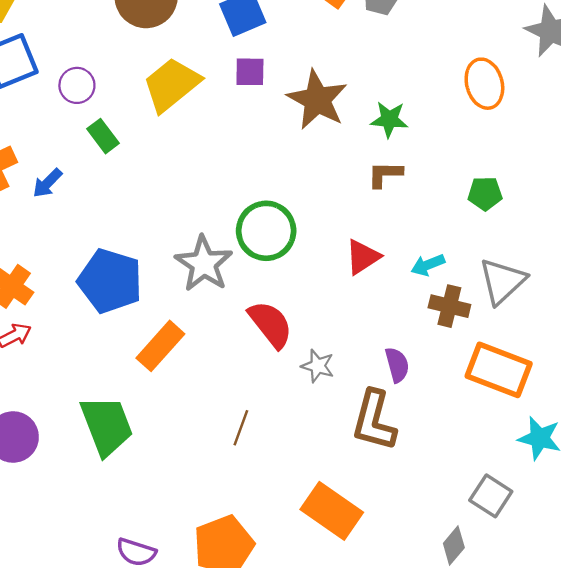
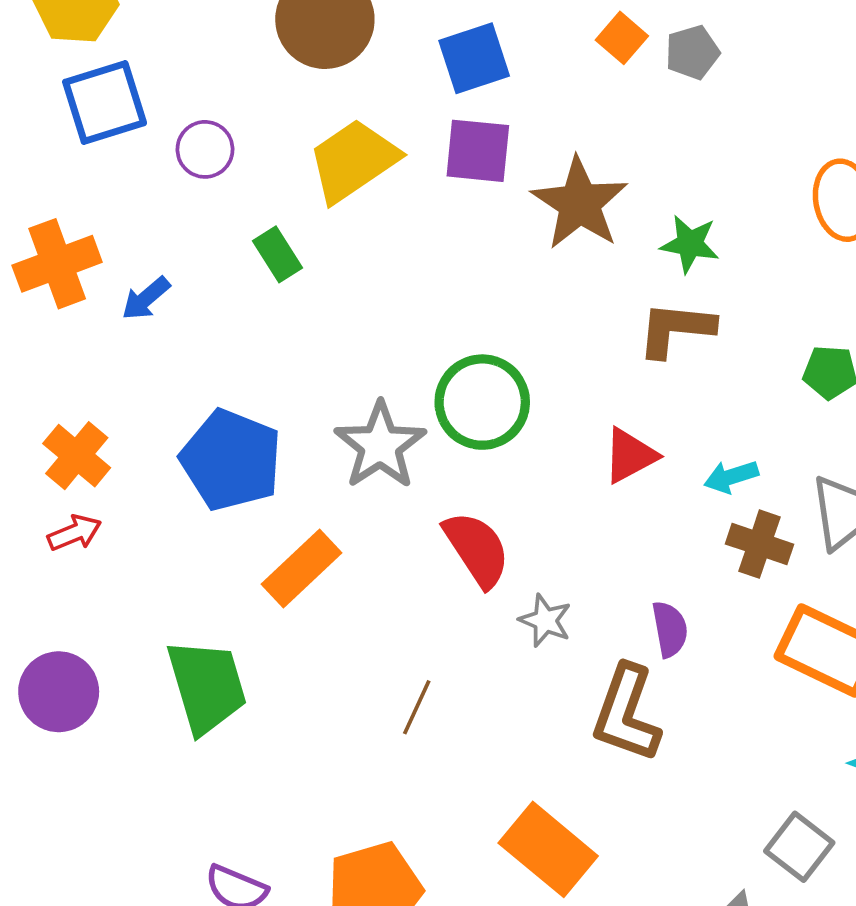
purple square: (250, 72) -> (478, 151), size x1.4
green rectangle: (103, 136) -> (278, 254), moved
brown L-shape: (385, 174) -> (676, 329), size x1.4

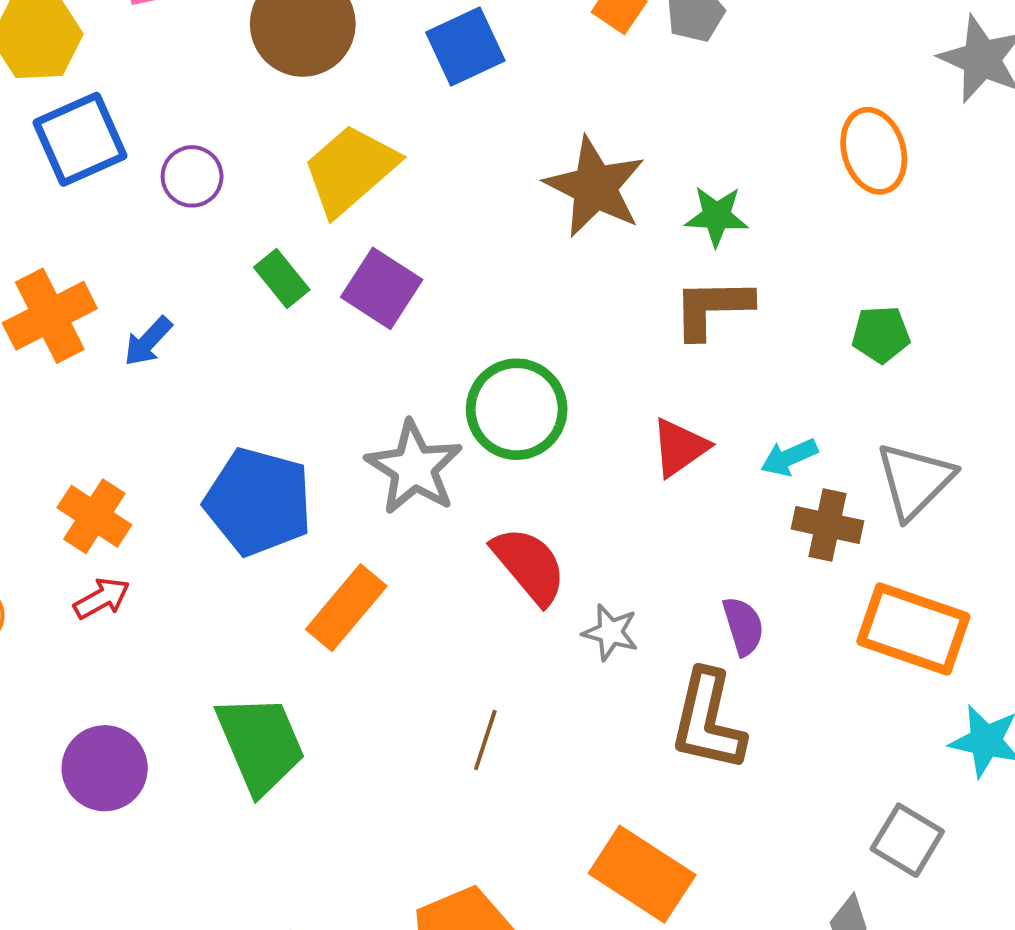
purple square: (478, 151) -> (382, 288), moved, turned 34

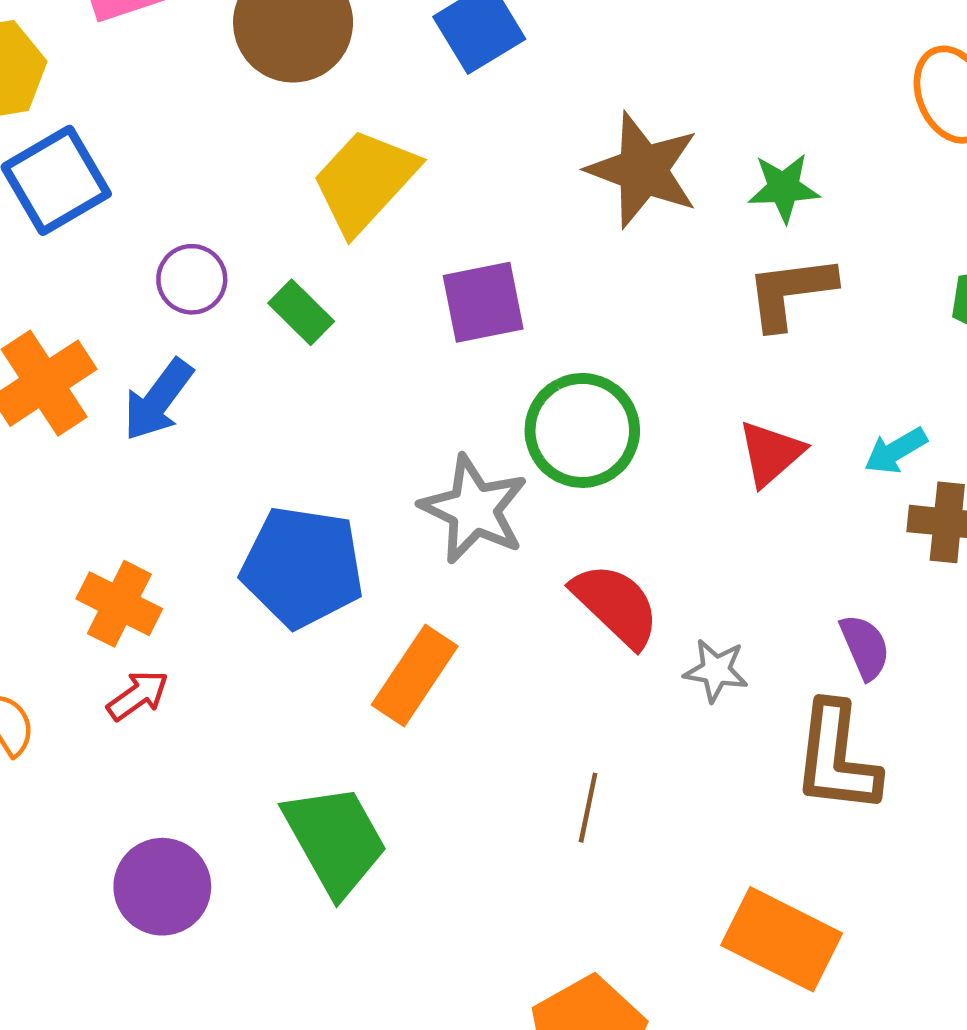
purple circle: (192, 176) -> (192, 279), moved
purple square: (382, 288) -> (483, 302), moved, turned -38
blue arrow: (148, 341) -> (158, 400), size x1.4

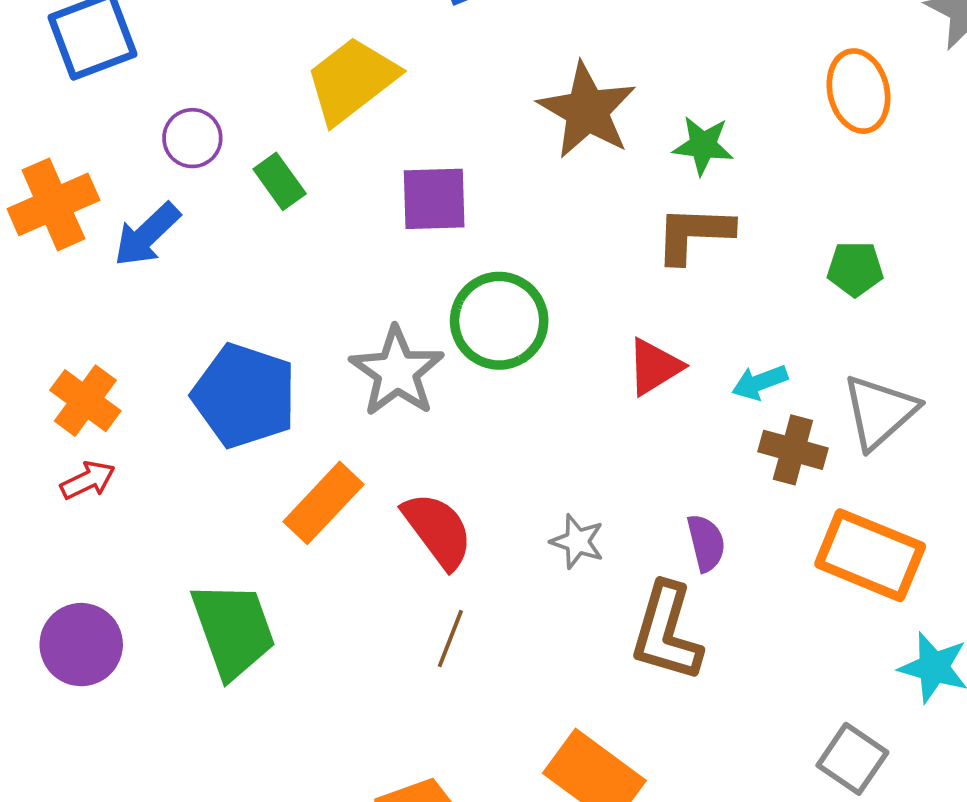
red semicircle: (616, 605) -> (438, 530), moved

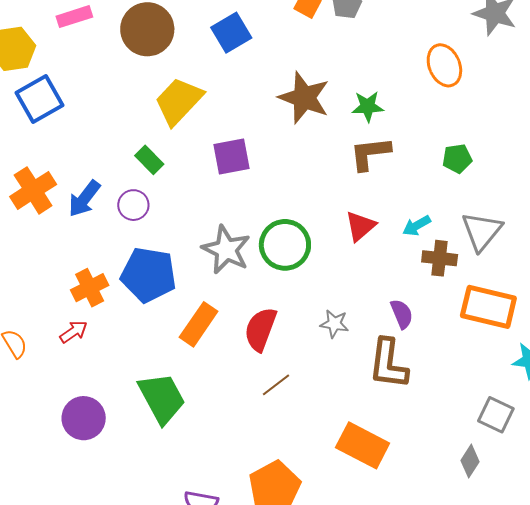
purple circle: (192, 138) -> (133, 205), moved
green circle: (499, 321) -> (285, 245), moved
orange cross: (85, 401) -> (90, 288), moved, turned 36
red semicircle: (438, 530) -> (261, 329), turned -114
brown line: (450, 639) -> (276, 385), turned 40

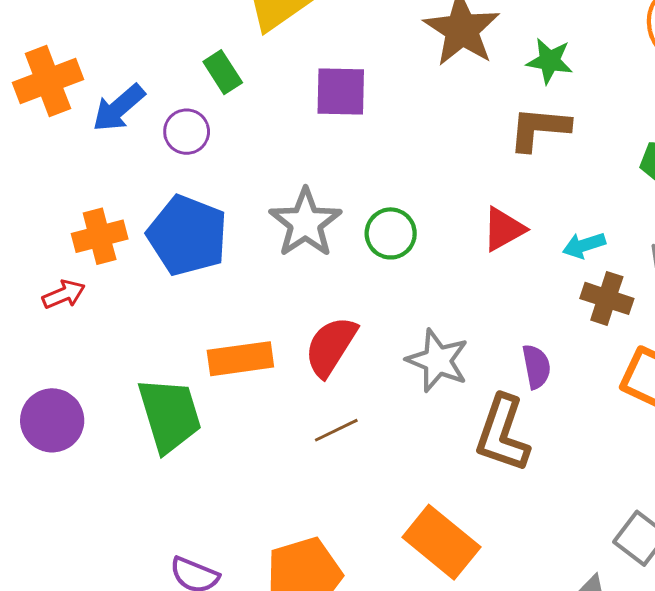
green circle: (285, 245) -> (391, 233), size x0.7
orange rectangle: (199, 324) -> (240, 359), moved, turned 36
gray star: (334, 324) -> (438, 361), size x1.5

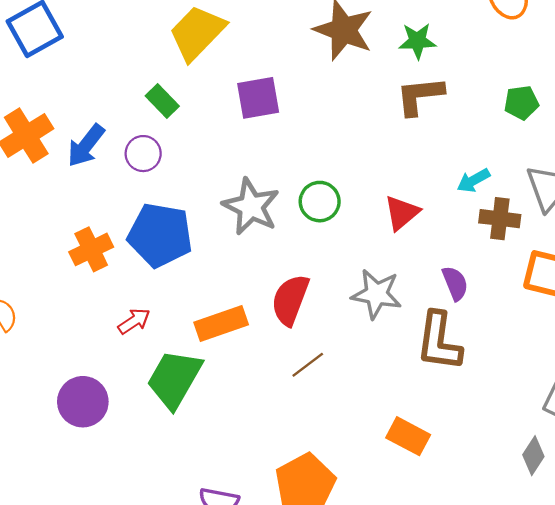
red triangle: (504, 229) -> (402, 213), moved
red arrow: (64, 294) -> (134, 321), moved
green trapezoid: (170, 415) -> (174, 379), turned -122
orange rectangle: (441, 542) -> (408, 436), size x0.7

